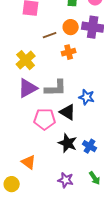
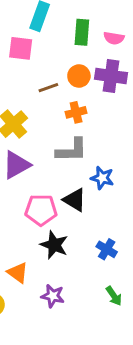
gray L-shape: (56, 88) -> (72, 150), moved
black star: (68, 143) -> (54, 245), moved
purple star: (66, 180) -> (53, 296), moved

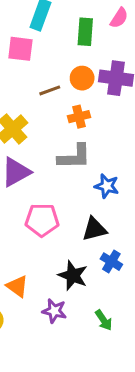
pink semicircle: (114, 38) -> (119, 18), moved, turned -66
black triangle: (75, 200) -> (94, 229), moved, turned -45
black star: (54, 245) -> (73, 275), moved
green arrow: (114, 296) -> (104, 320), moved

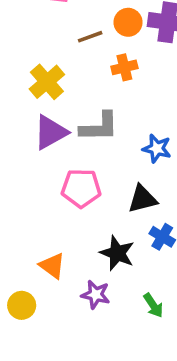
gray L-shape: (74, 157) -> (99, 127), moved

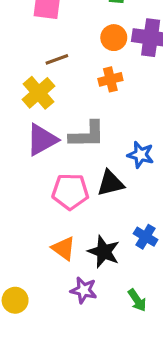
brown line: (90, 37) -> (57, 59), moved
black triangle: (142, 199) -> (110, 183), moved
orange triangle: (52, 266) -> (64, 248), moved

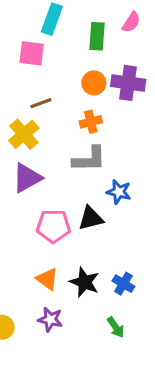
gray L-shape: (87, 135) -> (89, 159), moved
blue cross: (146, 237) -> (123, 284), moved
purple star: (84, 290) -> (50, 319), moved

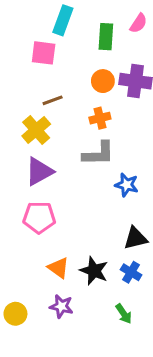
black triangle: (91, 218) -> (135, 238), moved
pink pentagon: (53, 226) -> (39, 217), moved

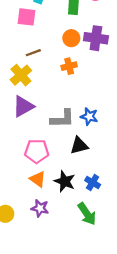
gray L-shape: (98, 154) -> (62, 119), moved
pink pentagon: (39, 217) -> (37, 151), moved
black triangle: (135, 238) -> (79, 146), moved
green arrow: (124, 314) -> (87, 214), size x1.5

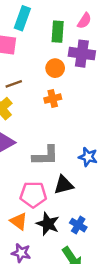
purple cross: (96, 38) -> (82, 54), moved
blue star: (89, 116) -> (88, 157), moved
pink pentagon: (37, 151) -> (33, 195), moved

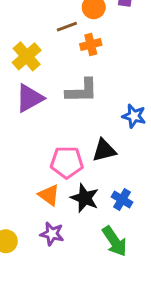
brown line: (14, 84) -> (67, 27), moved
gray L-shape: (45, 156) -> (82, 91), moved

